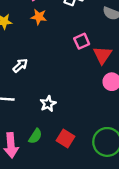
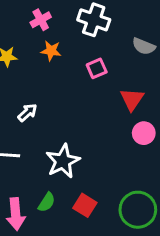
pink square: (82, 41) -> (97, 68), moved
white star: (48, 104) -> (63, 161), size x1.6

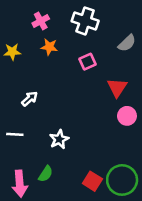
gray semicircle: (144, 46) -> (127, 43), turned -66
white star: (63, 161) -> (59, 139), size x0.7
red square: (85, 205) -> (92, 181), moved

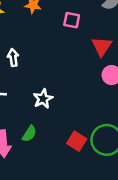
pink square: (88, 62) -> (72, 20), turned 35
white arrow: (30, 99) -> (13, 58), turned -56

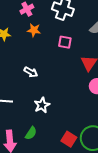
white arrow: (13, 58) -> (31, 72), moved, turned 128

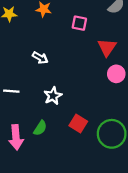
red square: (69, 139) -> (78, 123), moved

